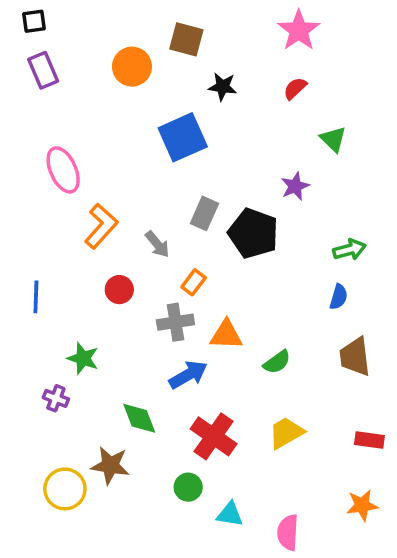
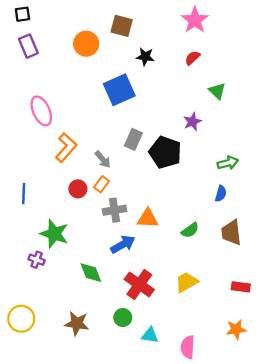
orange rectangle: (194, 282) -> (102, 184), moved
green star: (83, 358) -> (54, 234), size x1.4
green semicircle: (277, 362) -> (190, 230), moved
brown star: (110, 465) -> (77, 323), moved
yellow circle: (65, 489) -> (21, 319), moved

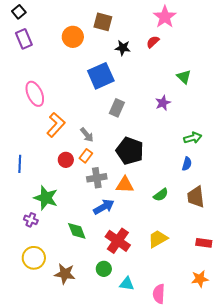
black square: (22, 14) -> (19, 12), turned -32
red semicircle: (192, 58) -> (153, 42), moved
gray rectangle: (133, 139) -> (117, 108), moved
black pentagon: (165, 152) -> (130, 151), moved
yellow circle: (21, 319) -> (34, 258), moved

